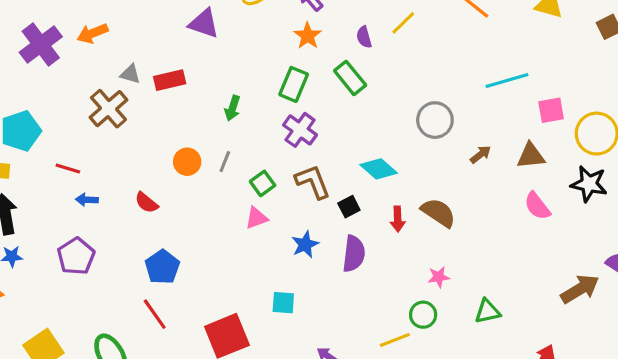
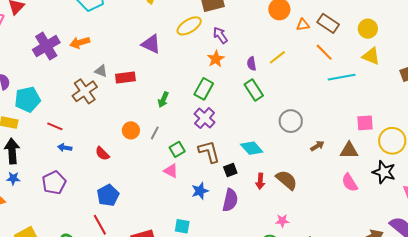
green rectangle: (350, 78) -> (254, 90), moved
cyan line: (507, 81) -> (342, 77), moved
pink triangle: (256, 218) -> (171, 171), turned 42

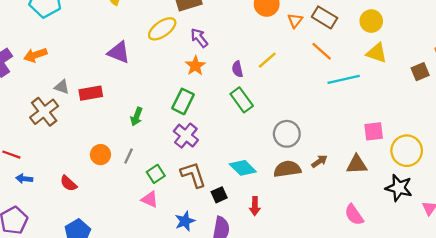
orange triangle: (303, 25) -> (295, 21), turned -40
brown semicircle: (287, 180) -> (287, 169), moved, turned -45
pink semicircle: (350, 183) -> (354, 215), moved

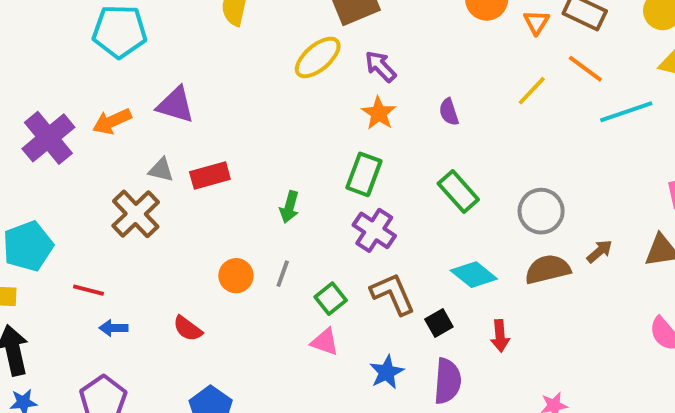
purple triangle: (119, 52) -> (176, 105), moved
yellow line: (267, 60) -> (532, 91), moved
green rectangle: (242, 100) -> (458, 191), moved

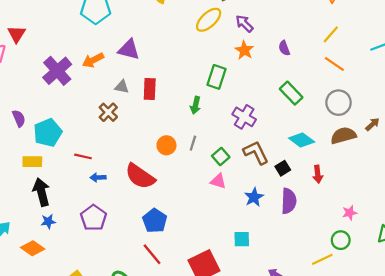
orange line: (585, 69) -> (334, 64), moved
green rectangle: (364, 174) -> (217, 77), moved
red rectangle: (210, 175) -> (150, 89), turned -70
brown cross: (136, 214) -> (108, 112), size x0.7
red semicircle: (188, 329) -> (140, 176), size x1.8

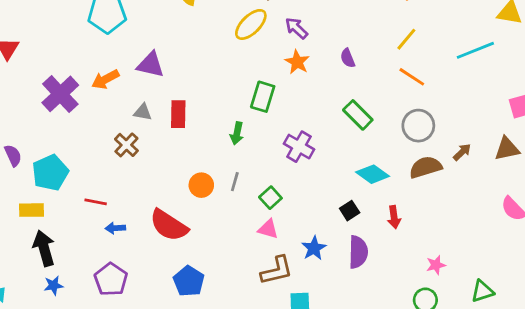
brown L-shape: (256, 153) -> (277, 270), moved, turned 104

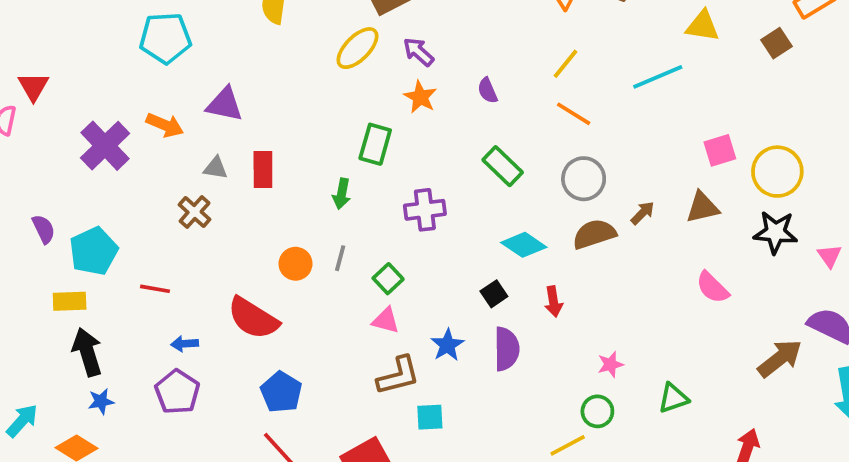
orange arrow: (105, 79) -> (165, 125), turned -128
purple cross: (299, 147) -> (425, 210), turned -36
blue arrow: (115, 228) -> (184, 344), moved

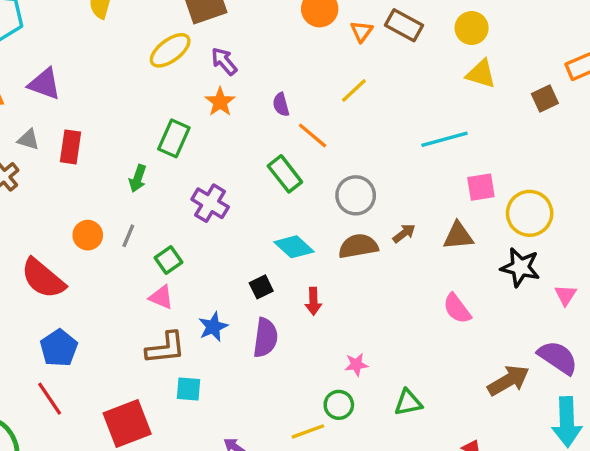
cyan line: (658, 77) -> (444, 139), moved
orange line: (574, 114) -> (313, 135), moved
purple cross: (425, 210) -> (210, 203), turned 30

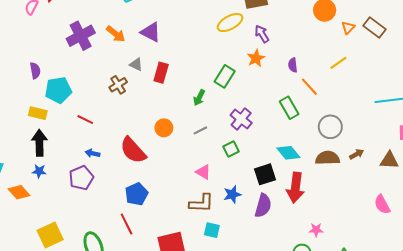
gray line: (128, 236) -> (200, 130), moved, turned 32
green square: (169, 260) -> (231, 149), moved
black square: (261, 287) -> (265, 174), size x1.5
red arrow: (313, 301) -> (295, 188), size x1.8

